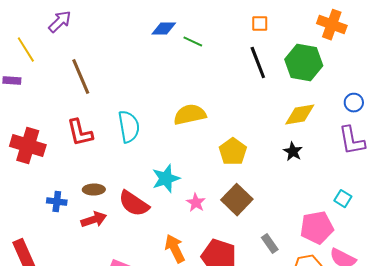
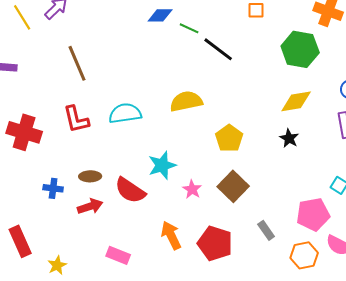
yellow line: (26, 50) -> (22, 17), moved
black line: (258, 63) -> (218, 49), moved, turned -32
cyan semicircle: (129, 127) -> (125, 113), turned -88

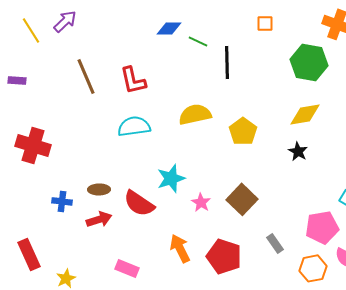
black line: (218, 49) -> (227, 62), turned 52
red L-shape: (76, 119) -> (133, 80), moved
yellow pentagon: (229, 138) -> (243, 131), moved

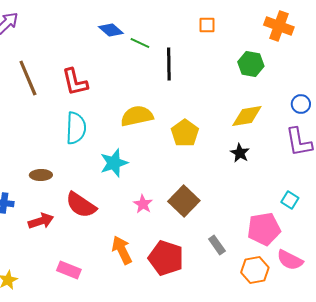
blue diamond: (169, 28) -> (111, 30), turned 40
green hexagon: (309, 62) -> (251, 64), size x0.7
cyan semicircle: (134, 126) -> (76, 128), turned 100
cyan star: (171, 178) -> (114, 163), moved
brown ellipse: (99, 189) -> (41, 175), moved

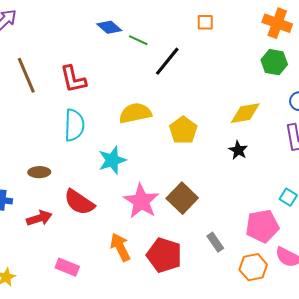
black line: (169, 64) -> (167, 61), turned 40
green hexagon: (251, 64) -> (274, 62), moved
pink star: (143, 204) -> (141, 201), size x1.8

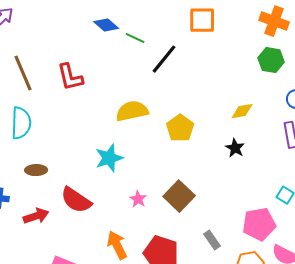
orange square: (205, 22) -> (202, 20), size x1.6
yellow diamond: (245, 113) -> (242, 111), size x0.7
cyan semicircle: (74, 125) -> (21, 123), moved
pink star: (141, 201) -> (138, 199), size x0.5

